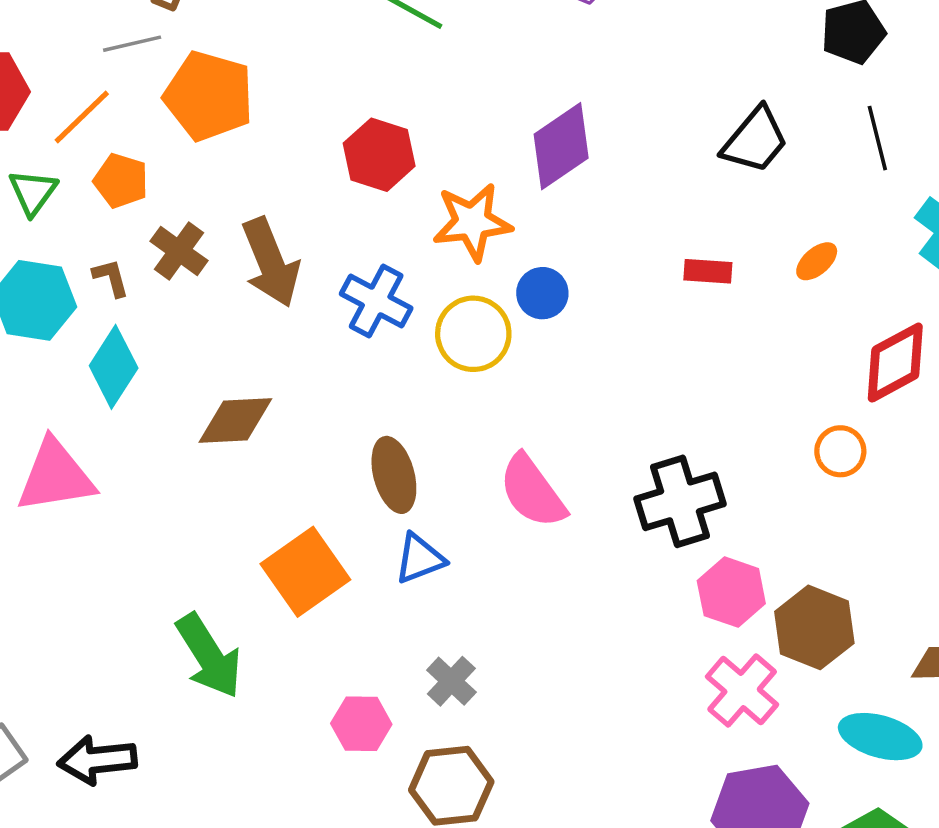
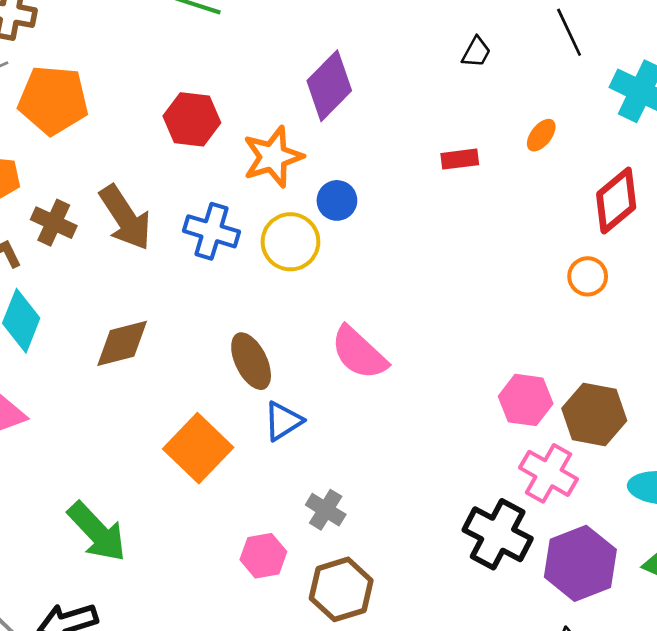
black trapezoid: (755, 140) -> (476, 52), size x0.6
black cross: (680, 501) -> (498, 534), moved, turned -34
green arrow: (209, 656) -> (97, 532), moved

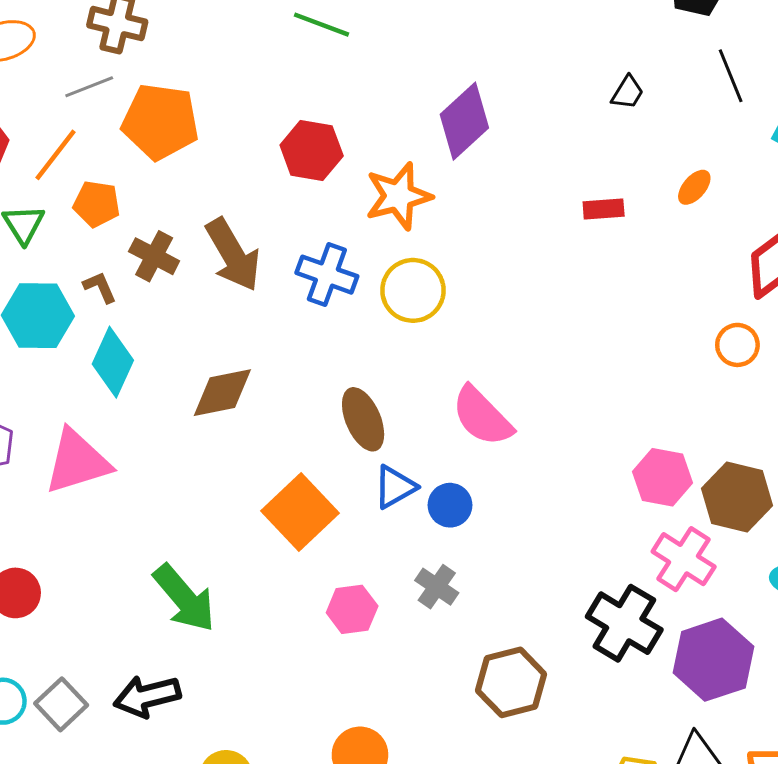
blue circle: (337, 200) -> (450, 505), moved
pink hexagon: (263, 556) -> (352, 609), moved
brown hexagon: (341, 589) -> (511, 682), moved

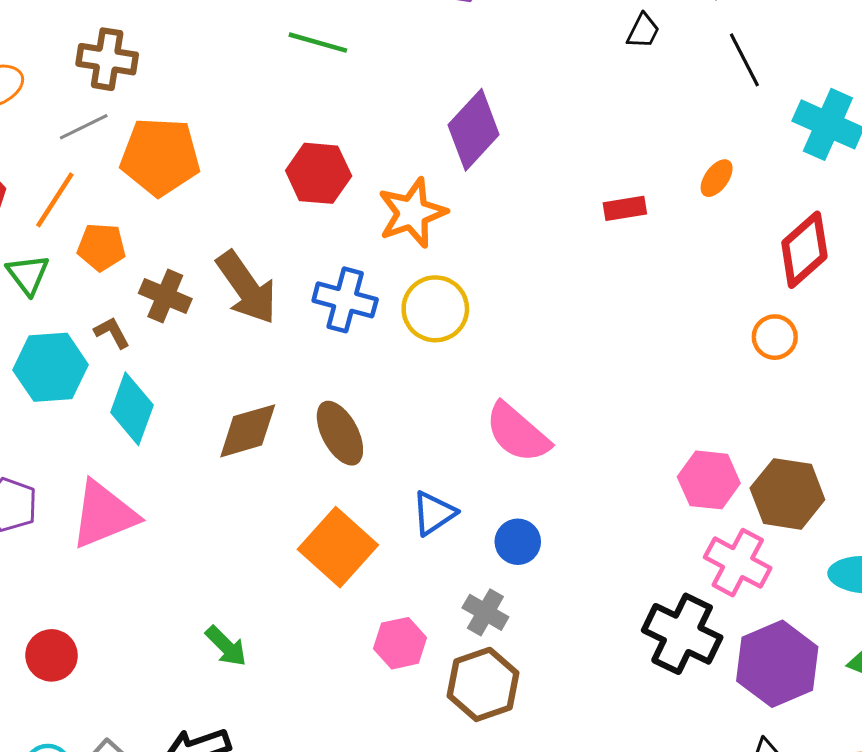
black trapezoid: (628, 92) -> (643, 31), moved
brown ellipse: (363, 419) -> (340, 433), moved
blue circle: (450, 505) -> (518, 542), moved
green arrow: (184, 598) -> (226, 646), size x0.6
brown hexagon: (511, 682) -> (483, 684), moved

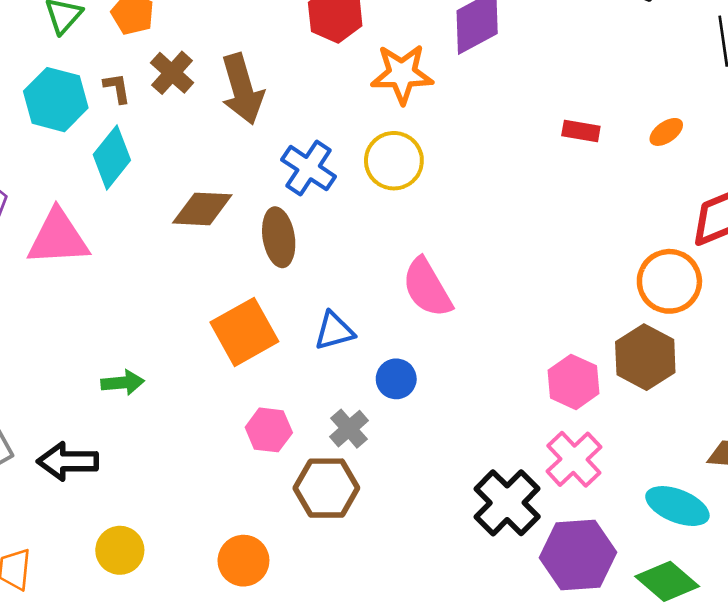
blue cross: (345, 300) -> (309, 168), moved
orange circle: (775, 337) -> (669, 281), size x1.6
brown hexagon: (787, 494) -> (645, 357), moved
green arrow: (226, 646) -> (123, 383), turned -69

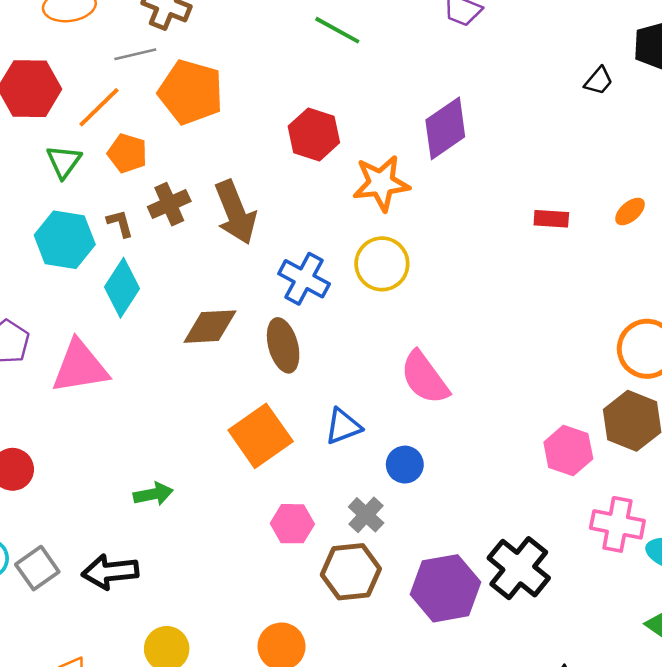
brown cross: (172, 73) -> (169, 204), turned 30
pink cross: (574, 459) -> (617, 524), moved, turned -30
purple hexagon: (578, 555) -> (445, 588), moved

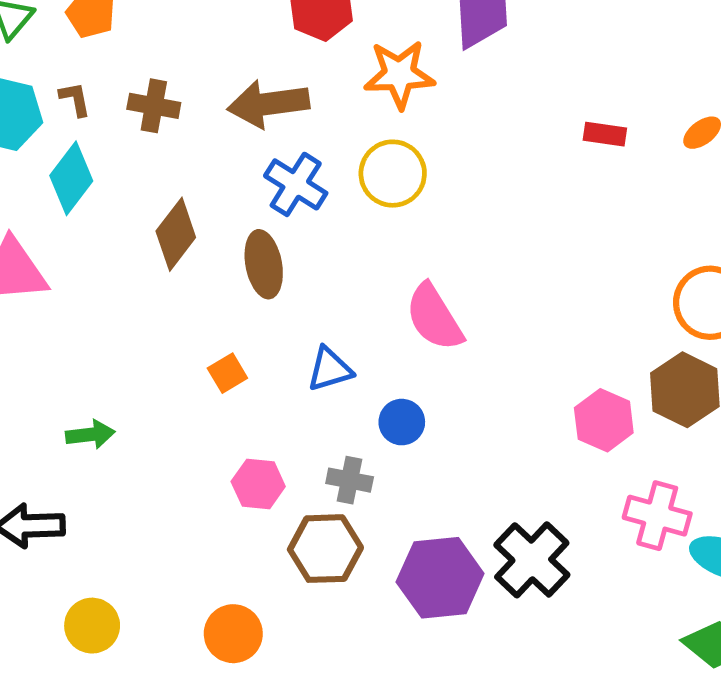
brown cross: (169, 204) -> (154, 106), moved, turned 30
brown arrow: (235, 212) -> (268, 104), moved, turned 100
brown diamond: (210, 327) -> (176, 234), turned -54
orange square: (261, 436) -> (227, 373), size x0.5
gray cross: (366, 515) -> (350, 480), turned -36

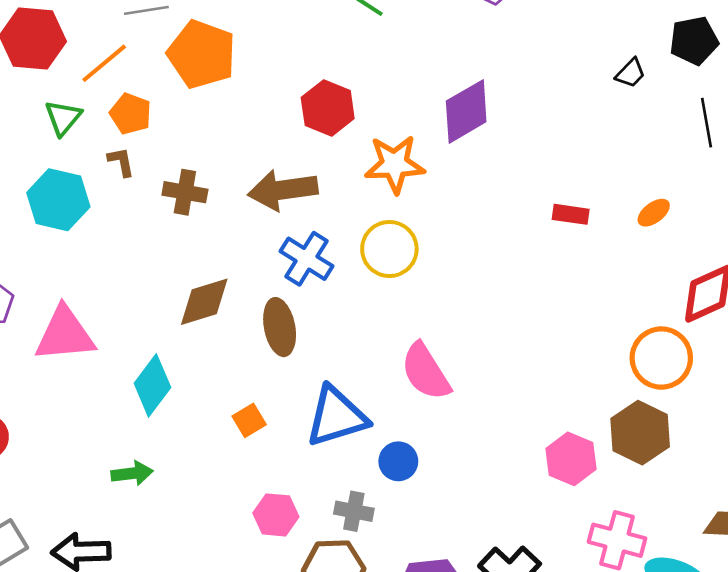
brown L-shape: (75, 99) -> (121, 162), moved
cyan diamond: (71, 178) -> (152, 385), moved
brown diamond: (176, 234) -> (204, 302), turned 36
blue triangle: (330, 369) -> (336, 417), size x1.6

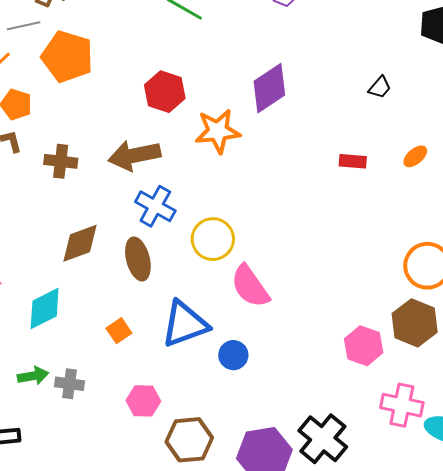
black trapezoid: (631, 73) -> (380, 87), moved
yellow circle: (389, 249) -> (213, 239), moved
cyan diamond: (152, 385) -> (45, 308), turned 30
gray cross: (354, 511) -> (69, 384), moved

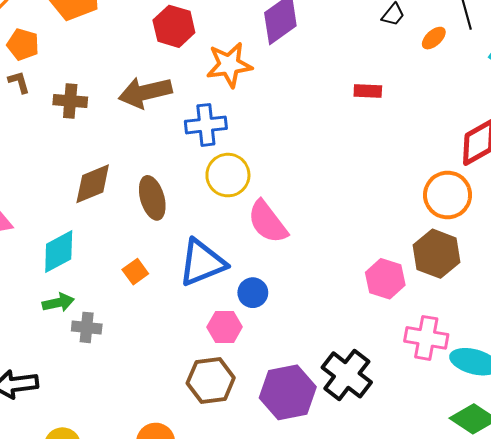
orange ellipse: (415, 156) -> (434, 38), moved
blue cross: (155, 206) -> (206, 125), moved, turned -33
green arrow: (33, 376) -> (58, 303), moved
pink hexagon: (143, 401) -> (225, 327), moved

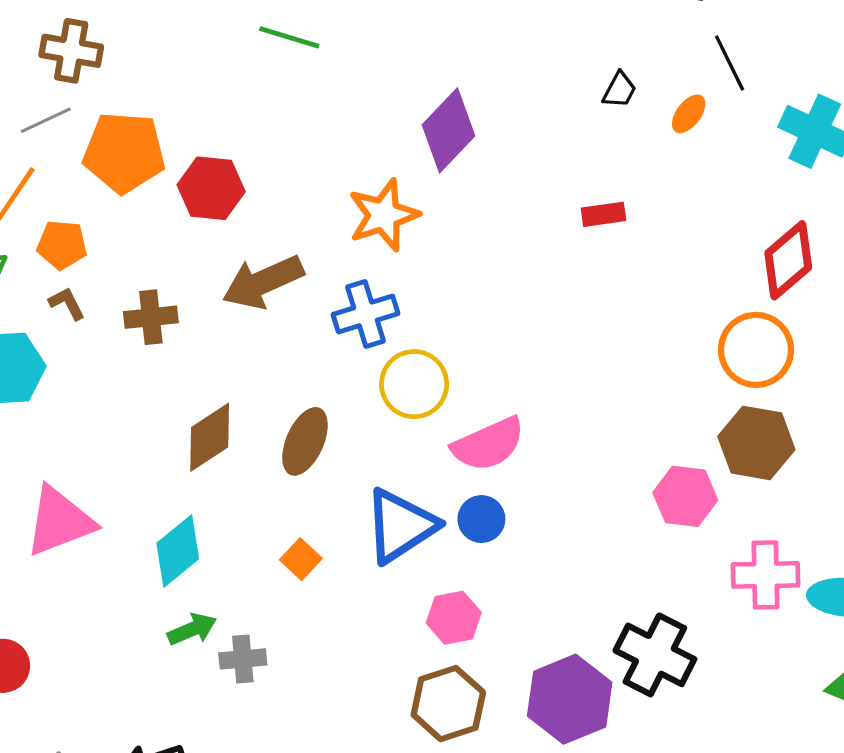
red hexagon: (174, 26) -> (211, 188), moved
brown ellipse: (152, 198) -> (305, 441), turned 51
pink semicircle: (267, 222) -> (488, 444), turned -66
blue circle: (253, 293) -> (481, 519), moved

